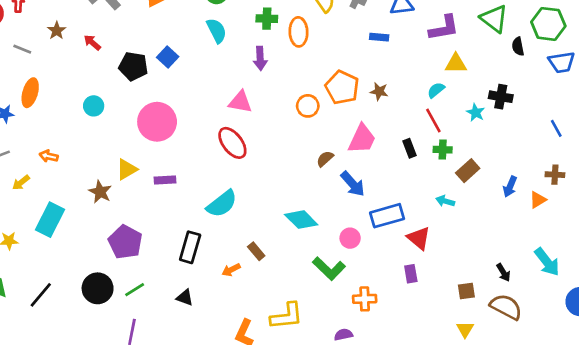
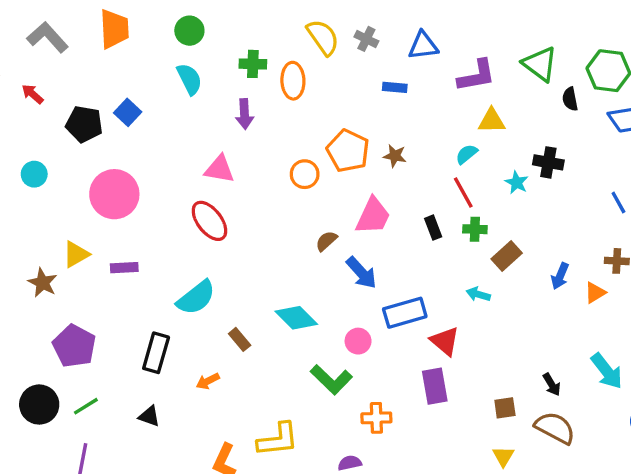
brown rectangle: (256, 251) -> (240, 339), moved
purple rectangle: (411, 274) -> (435, 386), size x1.5

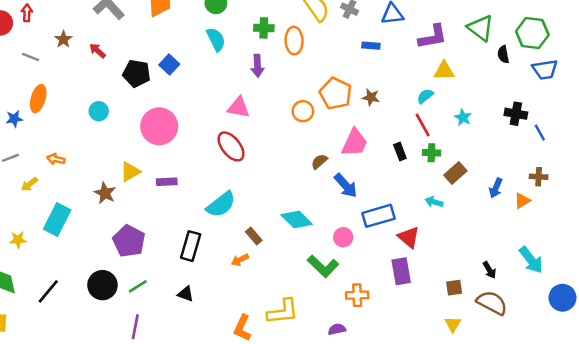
black cross: (548, 162) -> (516, 114), moved
orange arrow: (208, 381) -> (240, 260), moved

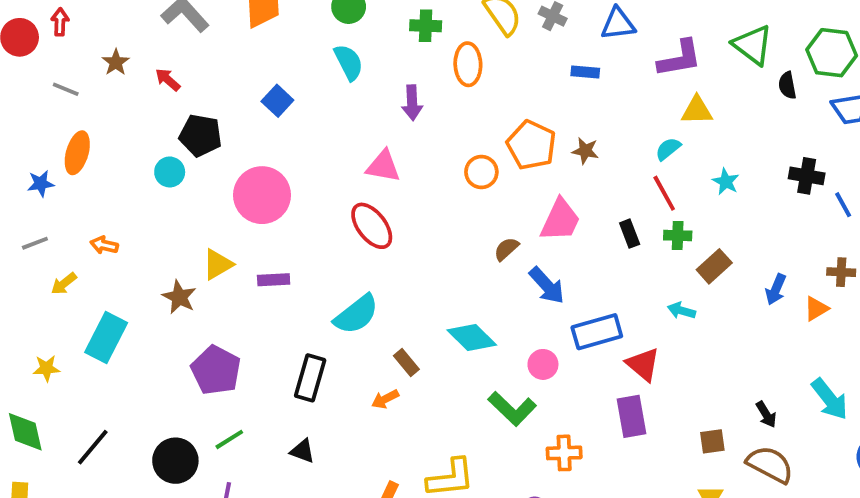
green cross: (264, 28) -> (426, 26), moved
black pentagon: (137, 73) -> (200, 135), moved
black circle: (102, 285) -> (175, 461), moved

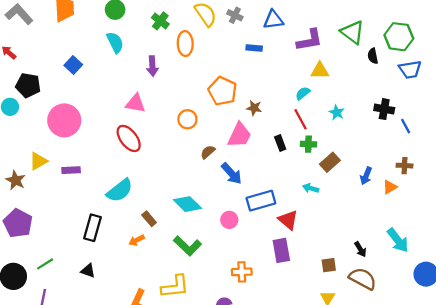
green cross: (426, 26) -> (160, 21), turned 36
brown star: (585, 151) -> (254, 108), moved
orange circle: (481, 172) -> (187, 119), moved
purple pentagon: (216, 370) -> (18, 223), moved
green L-shape: (512, 409) -> (187, 246), moved

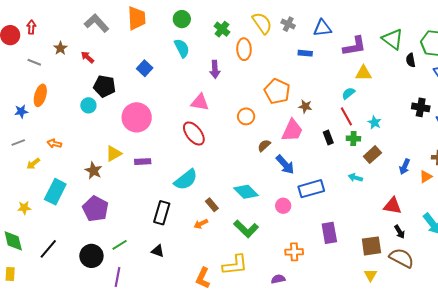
cyan star: (337, 112) -> (374, 122), moved
red triangle: (288, 220) -> (393, 206), moved, turned -30
brown square: (329, 265) -> (371, 246), size x1.5

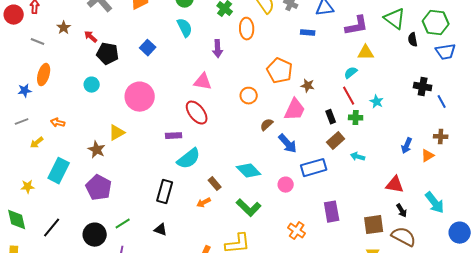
black pentagon: (105, 86) -> (108, 54), moved
brown rectangle: (372, 155) -> (336, 141), moved
purple rectangle: (143, 162) -> (174, 136), moved
orange cross: (294, 252) -> (297, 231), turned 36

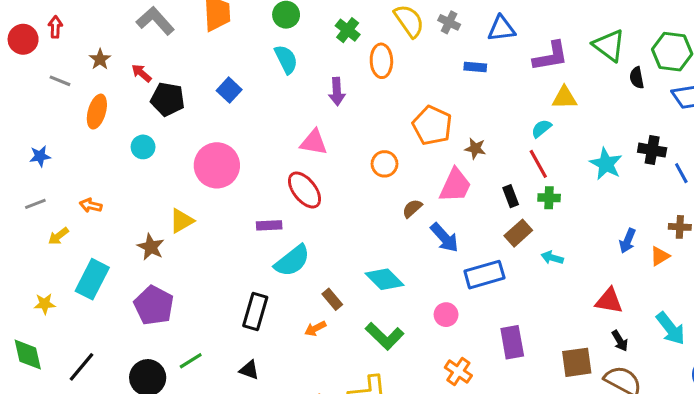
orange ellipse: (44, 75) -> (97, 112), moved
cyan star: (377, 102) -> (606, 164), moved, size x1.5
pink circle: (286, 185) -> (446, 315), moved

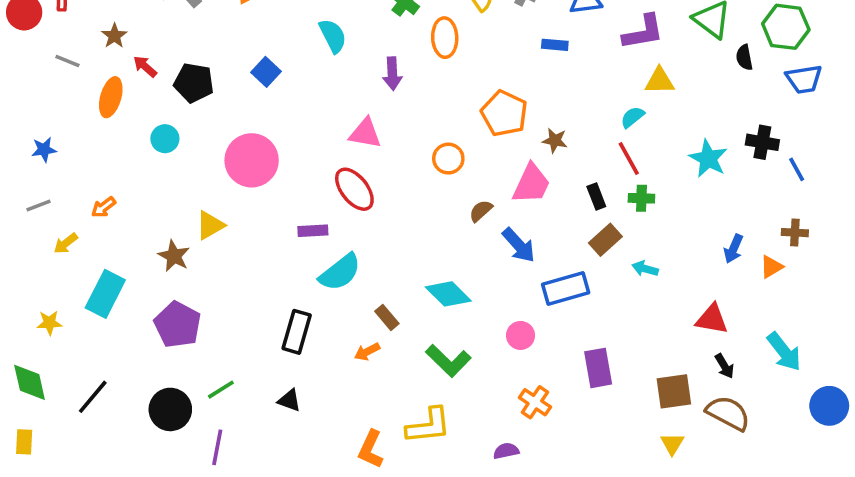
red arrow: (141, 73) -> (145, 66), moved
orange arrow: (91, 205) -> (104, 207), turned -50

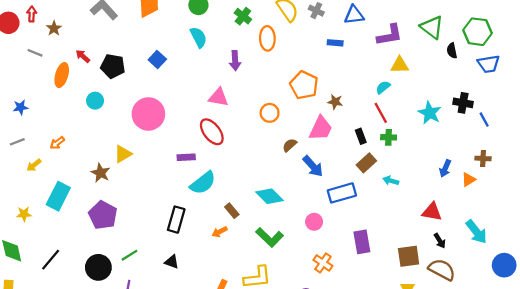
brown star: (114, 36) -> (54, 28), moved

